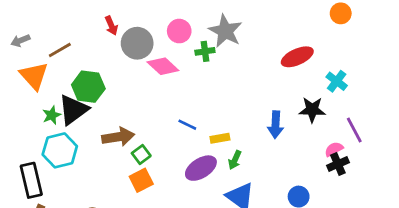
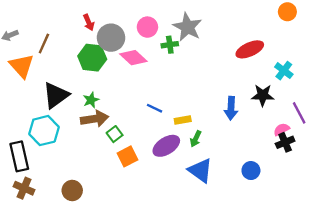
brown line: (60, 50) -> (44, 44), turned -36
green hexagon: (88, 87) -> (92, 58), moved
green star: (52, 115) -> (91, 100), moved
orange square: (141, 180) -> (127, 156), moved

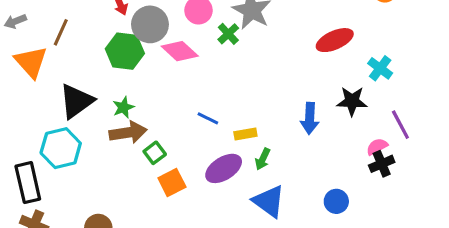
green cross: (170, 45) -> (228, 34), turned -35

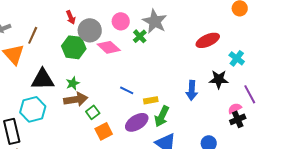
black triangle: (76, 101) -> (43, 79), turned 35
green arrow: (263, 159) -> (162, 116), size x1.5

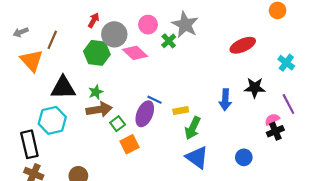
red arrow: (71, 17) -> (94, 20), turned -128
cyan cross: (237, 58) -> (286, 63), moved
purple ellipse: (137, 122) -> (145, 114), moved, turned -35

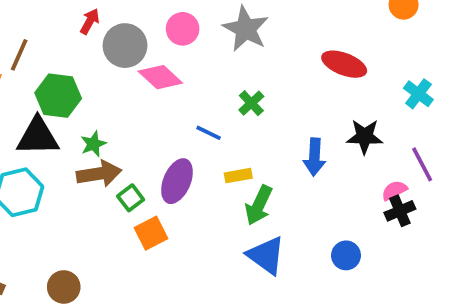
green cross: (169, 41) -> (251, 103), moved
red ellipse: (243, 45) -> (344, 64), turned 45
green hexagon: (97, 53) -> (58, 96), moved
blue line: (155, 100) -> (209, 133), moved

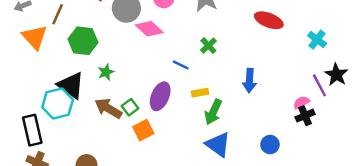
black triangle: (38, 137) -> (71, 85), moved, turned 36
black star: (365, 137) -> (336, 75), moved, turned 30
brown arrow: (99, 174) -> (108, 108), moved, turned -140

